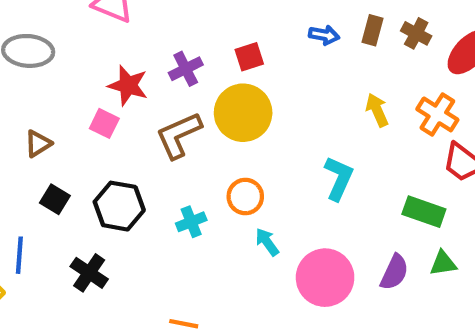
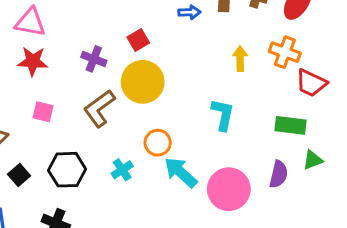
purple cross: (186, 69) -> (94, 59), turned -30
red star: (128, 85) -> (33, 61), moved
yellow arrow: (377, 110) -> (240, 59), turned 35
black square: (55, 199) -> (19, 175), turned 30
cyan arrow: (267, 242) -> (181, 172), size x1.6

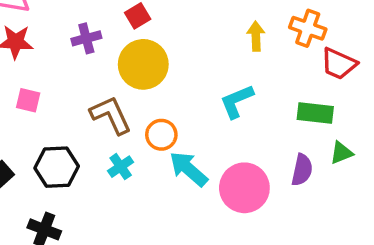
purple cross: (94, 59) -> (86, 38), turned -35
brown L-shape: (99, 108) -> (111, 115), moved, turned 102
cyan L-shape: (223, 114) -> (237, 101), turned -124

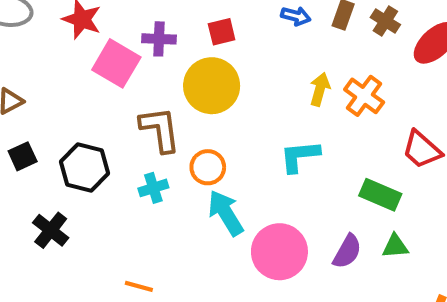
orange cross: (308, 28) -> (364, 96), moved
yellow arrow: (256, 36) -> (320, 89), moved
pink square: (28, 100) -> (116, 63), moved, size x1.6

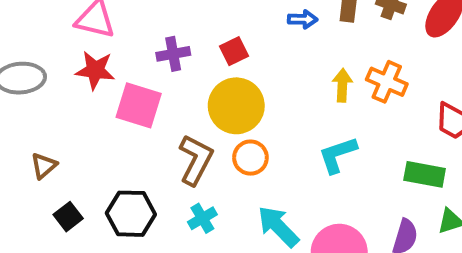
purple cross: (159, 39) -> (173, 54), moved
brown L-shape: (160, 129) -> (196, 160), turned 48
orange circle: (208, 167) -> (250, 158), moved

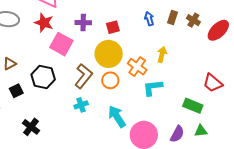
blue arrow: (303, 19) -> (149, 19), turned -120
orange cross: (387, 82) -> (137, 67), moved
black hexagon: (131, 214) -> (43, 77), moved

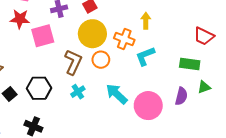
pink square: (61, 44) -> (43, 36), turned -30
black hexagon: (43, 77) -> (39, 88), moved

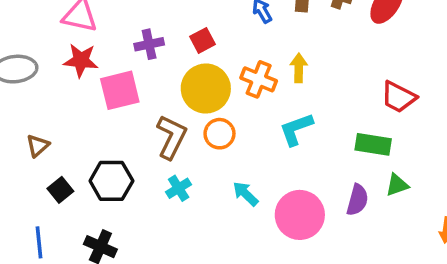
orange cross: (124, 39) -> (259, 79), moved
cyan arrow: (117, 94) -> (246, 194), size x0.7

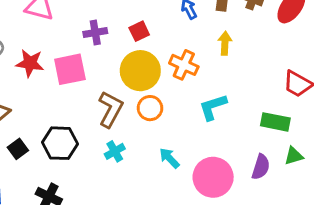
red star: (81, 60) -> (30, 63), moved
yellow arrow: (299, 68) -> (225, 43), moved

